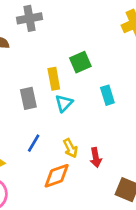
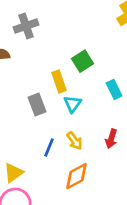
yellow arrow: (70, 148) -> (75, 141), moved
red arrow: (96, 158) -> (111, 139), moved, turned 36

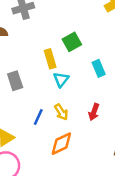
gray rectangle: (37, 105) -> (15, 81), moved

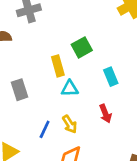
cyan triangle: (61, 79) -> (70, 88), turned 49
red arrow: (94, 112) -> (105, 114), moved, turned -42

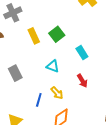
yellow rectangle: (58, 66) -> (34, 36), moved
cyan triangle: (70, 88) -> (53, 66), turned 32

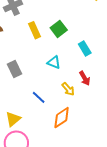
yellow arrow: (57, 93) -> (68, 89), moved
blue line: (39, 100) -> (39, 97), turned -64

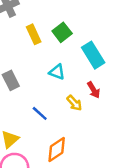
cyan rectangle: (85, 49) -> (93, 55), size x1.5
orange diamond: (62, 118) -> (57, 150), moved

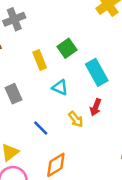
yellow rectangle: (34, 34) -> (40, 60), moved
red arrow: (94, 90) -> (96, 107), turned 49

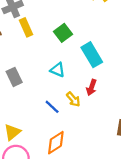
yellow rectangle: (40, 60) -> (26, 27), moved
blue line: (41, 128) -> (52, 107), moved

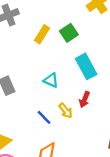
yellow rectangle: (26, 27) -> (42, 34), moved, turned 54
green square: (63, 33) -> (69, 33), moved

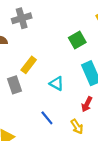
yellow rectangle: (42, 34) -> (29, 65), moved
yellow arrow: (66, 111) -> (77, 127), moved

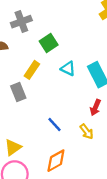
green square: (77, 40) -> (49, 43), moved
cyan triangle: (57, 83) -> (68, 69), moved

